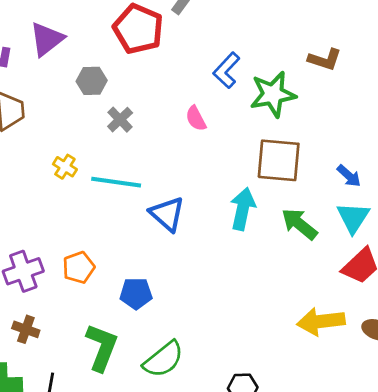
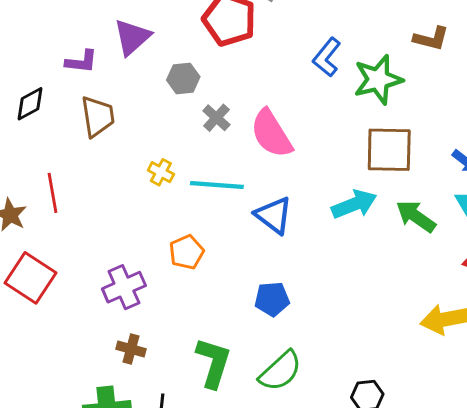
pink semicircle: (196, 118) -> (271, 134), moved, size x1.8
cyan arrow: (243, 209) -> (354, 204), turned 60
orange pentagon: (79, 267) -> (187, 252), moved
blue pentagon: (136, 293) -> (272, 299), moved

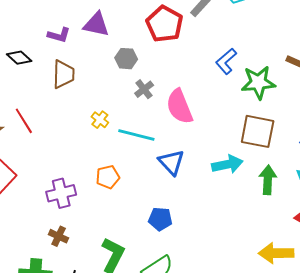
purple triangle: (132, 37) -> (96, 24), turned 44
black diamond: (30, 104) -> (19, 58), turned 60
red line: (53, 193) -> (24, 121), turned -32
green arrow: (416, 216) -> (268, 180), turned 48

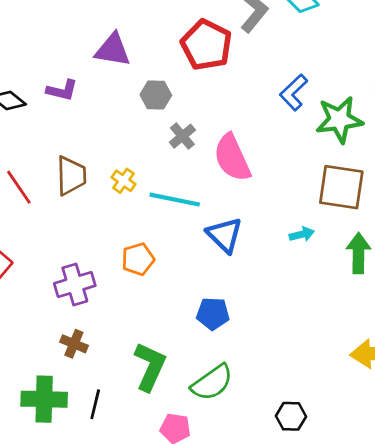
purple L-shape: (59, 35) -> (62, 90), moved
brown trapezoid: (64, 74) -> (71, 176), moved
cyan arrow: (227, 164) -> (302, 234), size x0.6

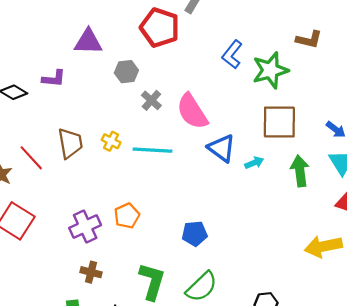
blue triangle: (225, 235) -> (222, 148), moved
orange pentagon: (138, 259) -> (127, 216), moved

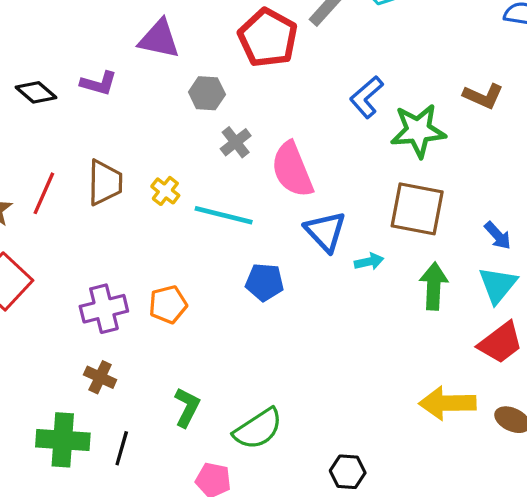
red line: (31, 158) -> (44, 193), turned 56
blue pentagon: (195, 234) -> (265, 282), moved
green L-shape: (152, 281) -> (187, 407), size x0.7

